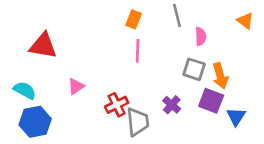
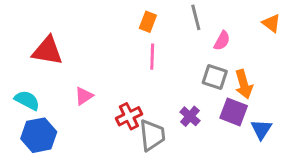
pink semicircle: (201, 36) -> (222, 41), turned 30

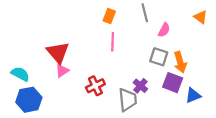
red triangle: (47, 51) -> (58, 52), moved, turned 40
blue triangle: (261, 129) -> (193, 95), turned 35
gray trapezoid: (152, 135) -> (128, 100), moved

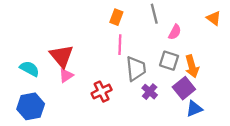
cyan semicircle: (20, 74) -> (29, 69), moved
purple square: (173, 83) -> (184, 88), turned 30
blue triangle: (193, 95) -> (194, 109), moved
gray trapezoid: (128, 100) -> (136, 69), moved

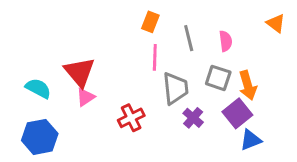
gray line: (154, 14) -> (189, 38), moved
pink semicircle: (175, 32) -> (226, 41), turned -35

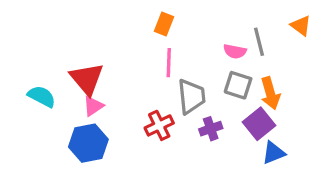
gray line: (189, 38) -> (259, 42), moved
pink semicircle: (226, 41) -> (235, 51), moved, turned 108
red cross: (131, 118) -> (159, 125), moved
purple cross: (193, 118) -> (211, 129), turned 30
blue hexagon: (40, 137) -> (88, 143), moved

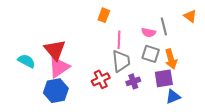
pink line: (169, 63) -> (119, 40), moved
pink triangle: (93, 106) -> (59, 67), size x1.6
purple square: (259, 124) -> (164, 78), turned 30

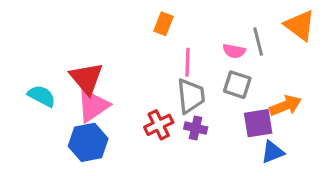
orange triangle: (190, 16) -> (300, 25), size x1.5
orange arrow: (171, 59) -> (285, 106), moved, turned -96
purple cross: (133, 81) -> (196, 128), moved, turned 32

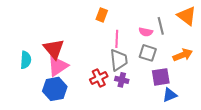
cyan semicircle: (42, 96) -> (26, 60), turned 66
orange arrow: (285, 106) -> (183, 55), moved

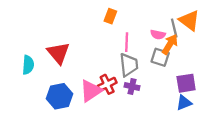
orange triangle: (187, 16) -> (189, 20), moved
orange arrow: (183, 55) -> (170, 44), moved, turned -36
pink triangle: (58, 66) -> (91, 91), moved
purple square: (161, 77) -> (186, 83), moved

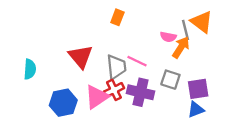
pink line: (127, 42) -> (137, 61), moved, turned -66
red triangle: (58, 53) -> (81, 57), moved
gray square: (160, 57) -> (170, 80), moved
gray trapezoid: (129, 65) -> (116, 67), moved
purple cross: (132, 86) -> (141, 92), size x1.6

